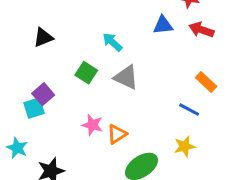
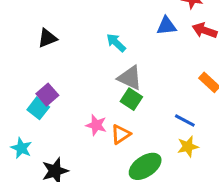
green square: (86, 73) -> (131, 99), moved
cyan square: (34, 108) -> (38, 108), turned -35
blue line: (189, 110) -> (185, 121), moved

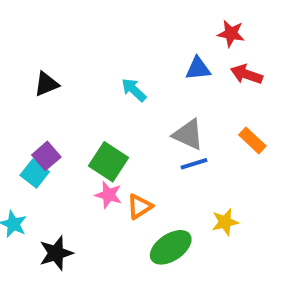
gray triangle: (130, 78) -> (188, 135), moved
green square: (131, 99) -> (109, 162), moved, size x1.4
blue line: (185, 121) -> (194, 164), moved, turned -45

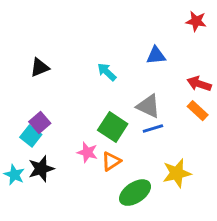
red star: (231, 33) -> (196, 21), moved
red arrow: (247, 74) -> (199, 84), moved
green square: (109, 162) -> (113, 127), moved
yellow star: (225, 222) -> (177, 173), size x1.4
black star: (56, 253) -> (41, 169), moved

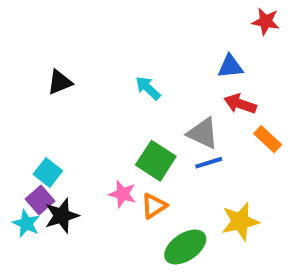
blue triangle: (156, 55) -> (230, 67), moved
red arrow: (199, 84) -> (240, 104), moved
purple square: (40, 123) -> (40, 200), moved

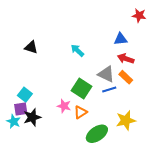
black triangle: (60, 82) -> (31, 47), turned 40
orange rectangle: (268, 139) -> (126, 77), moved
purple square: (40, 200) -> (21, 109), turned 32

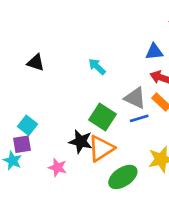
pink star: (64, 106) -> (57, 167), moved
orange triangle: (80, 112) -> (101, 148), size x1.5
black star: (32, 117) -> (81, 142), moved, turned 30

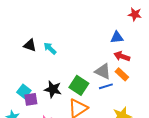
cyan arrow: (97, 67) -> (50, 48), moved
black star: (81, 142) -> (53, 89), moved
purple square: (22, 144) -> (31, 99), moved

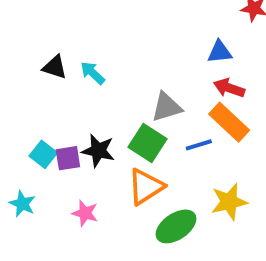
gray triangle: (103, 71) -> (167, 107), moved, turned -42
orange rectangle: (122, 74) -> (229, 122), size x1.5
purple square: (31, 99) -> (68, 158), moved

